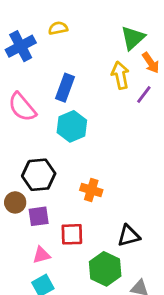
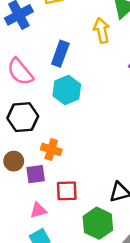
yellow arrow: (120, 75) -> (102, 30), moved
black hexagon: (39, 175) -> (23, 117), moved
orange cross: (91, 190) -> (51, 149), moved

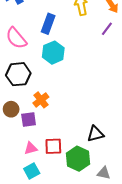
orange cross: (51, 149) -> (41, 100), turned 35
red square: (67, 191) -> (53, 146), moved

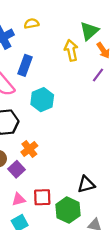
blue rectangle: (48, 24) -> (25, 65), moved
purple square: (29, 119) -> (16, 169), turned -35

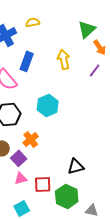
yellow arrow: (71, 50) -> (64, 59), moved
cyan hexagon: (42, 100) -> (48, 105), moved
black triangle: (86, 184) -> (76, 166), moved
pink triangle: (19, 199) -> (21, 178), moved

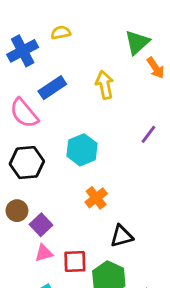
blue rectangle: (27, 61) -> (52, 88), turned 36
purple line: (95, 70) -> (148, 134), moved
orange cross: (31, 139) -> (96, 198), moved

